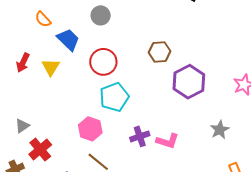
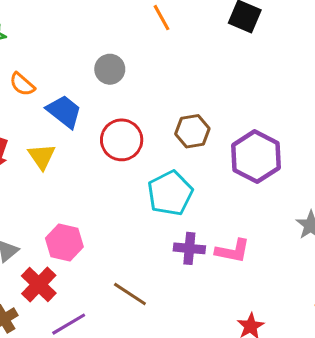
brown hexagon: (159, 52) -> (192, 131), moved
cyan pentagon: (114, 97) -> (170, 193), moved
pink hexagon: (90, 129) -> (64, 242), moved
purple cross: (140, 136) -> (189, 248), turned 30

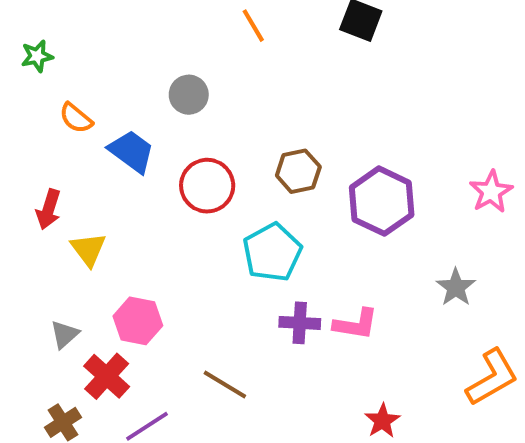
yellow triangle: (42, 156) -> (88, 249), moved

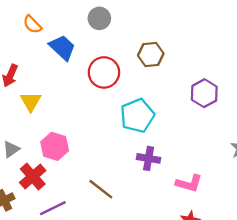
brown hexagon: (298, 171) -> (151, 55), moved
purple hexagon: (382, 201) -> (204, 93), size x0.7
pink L-shape: (356, 324) -> (189, 183), moved

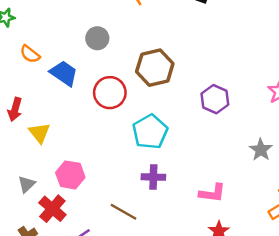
brown hexagon: (151, 55) -> (155, 68), size x1.4
purple cross: (149, 158) -> (153, 177), moved

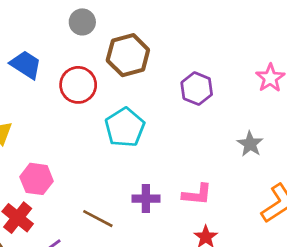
gray circle: (97, 38) -> (82, 22), moved
purple cross: (153, 177) -> (146, 199), moved

